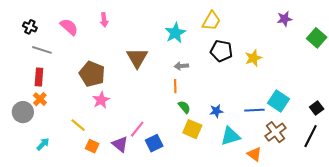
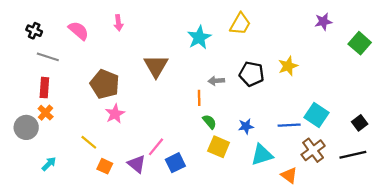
black pentagon: (221, 51) -> (252, 74), moved
gray arrow: (181, 66) -> (216, 81), moved
black line: (311, 136) -> (353, 155), turned 50

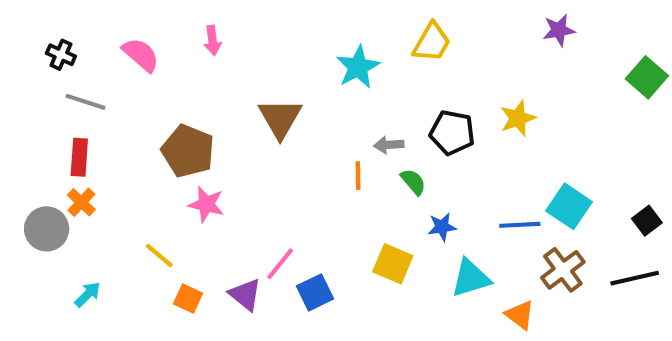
purple star: (323, 22) -> (559, 30), moved
pink star: (115, 114) -> (206, 204), turned -30
green semicircle: (209, 122) -> (413, 182), moved

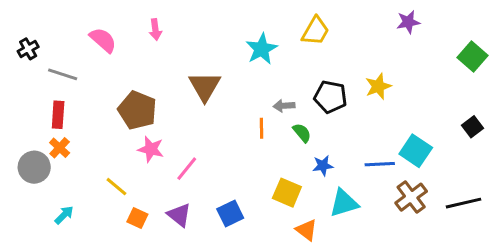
black cross: (61, 55) -> (28, 49), moved, turned 36
black square: (647, 221) -> (472, 127), moved
pink line: (280, 264) -> (187, 169), moved
orange triangle: (520, 315) -> (306, 230), moved

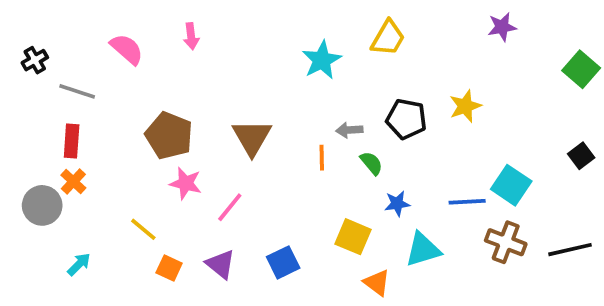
brown triangle: (205, 86) -> (252, 137), moved
brown cross: (411, 197) -> (506, 242), turned -32

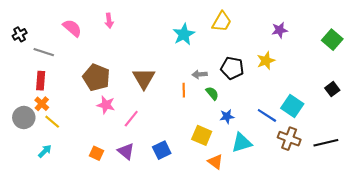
purple star: (502, 27) -> (280, 30), moved
blue line: (467, 202) -> (267, 115), turned 36
yellow line: (143, 229) -> (52, 122), moved

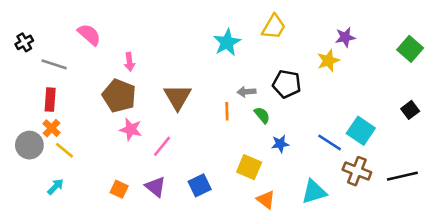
pink arrow: (109, 21) -> (129, 62), moved
yellow star: (266, 61) -> (328, 61), moved
cyan triangle: (242, 143) -> (314, 192), moved

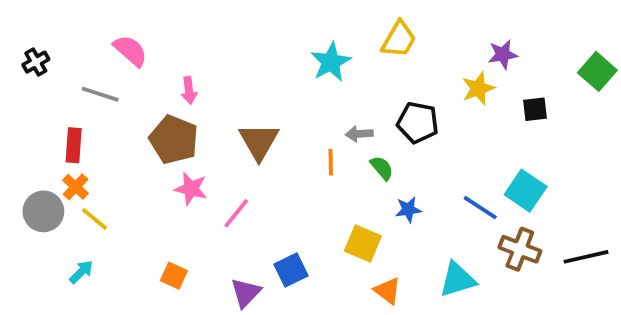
gray line: (54, 64) -> (100, 94), moved
black square: (410, 110) -> (535, 109), moved, turned 30
purple triangle: (155, 187) -> (246, 293), moved, turned 35

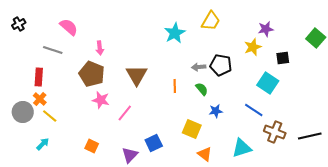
black cross: (36, 62) -> (19, 24), moved
gray arrow: (359, 134) -> (199, 67), moved
cyan square: (526, 191) -> (268, 83), moved

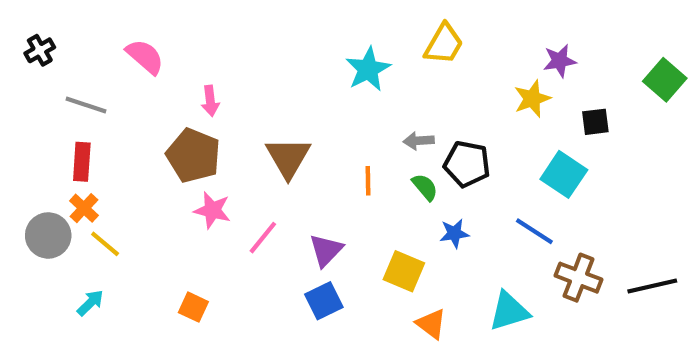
gray line: (53, 50) -> (86, 105), moved
black pentagon: (221, 65) -> (467, 164), moved
purple triangle: (130, 155) -> (326, 250), moved

